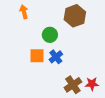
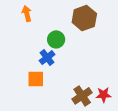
orange square: (37, 56) -> (36, 79), moved
blue cross: (56, 57) -> (47, 58), moved

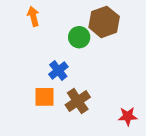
green circle: (56, 39) -> (79, 37), moved
brown cross: (82, 96) -> (78, 101), moved

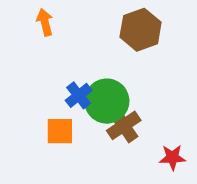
green circle: (79, 37) -> (107, 101), moved, size x1.5
brown cross: (78, 101) -> (124, 125), moved

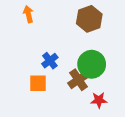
green circle: (107, 101) -> (92, 64), moved
red star: (172, 157) -> (99, 100), moved

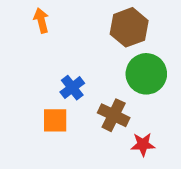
green circle: (92, 64) -> (146, 74), moved
brown cross: (79, 80) -> (114, 115), turned -30

